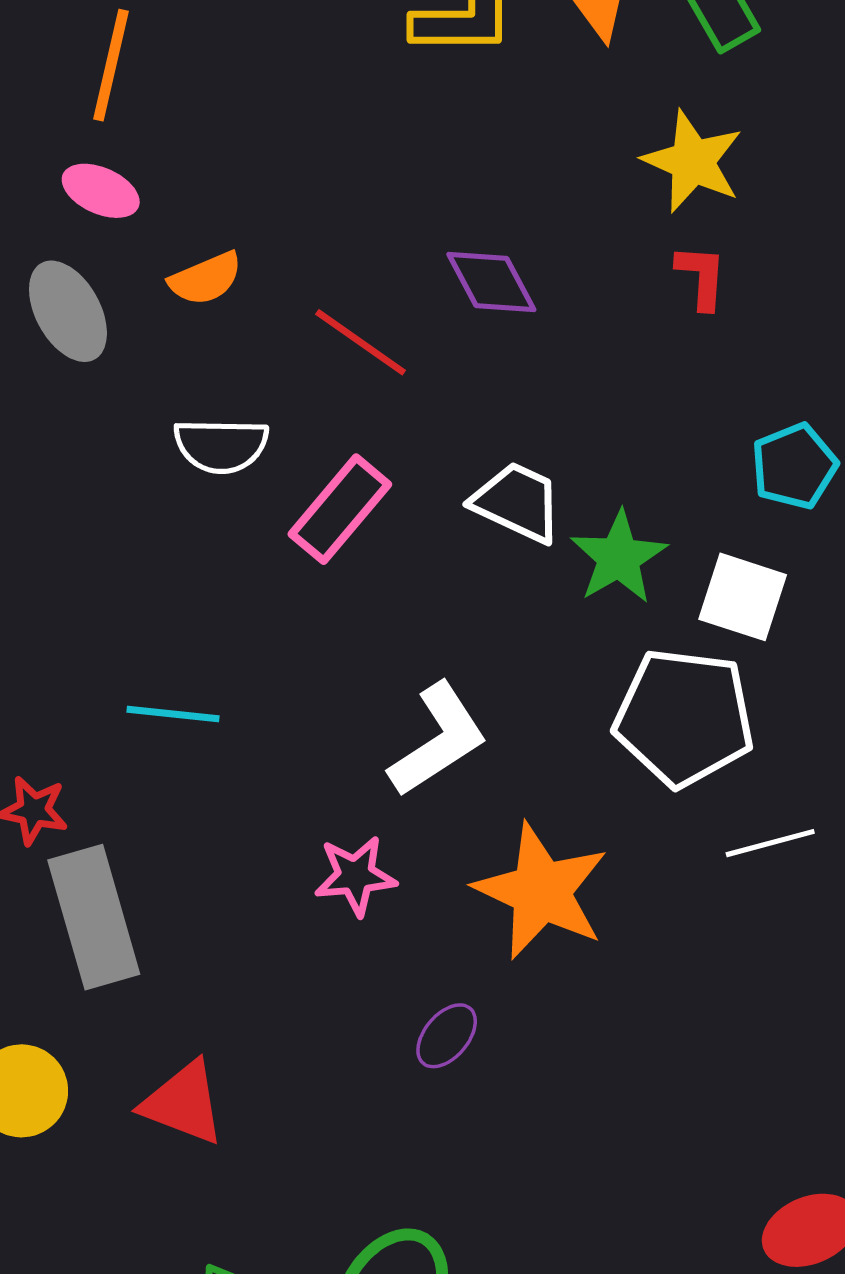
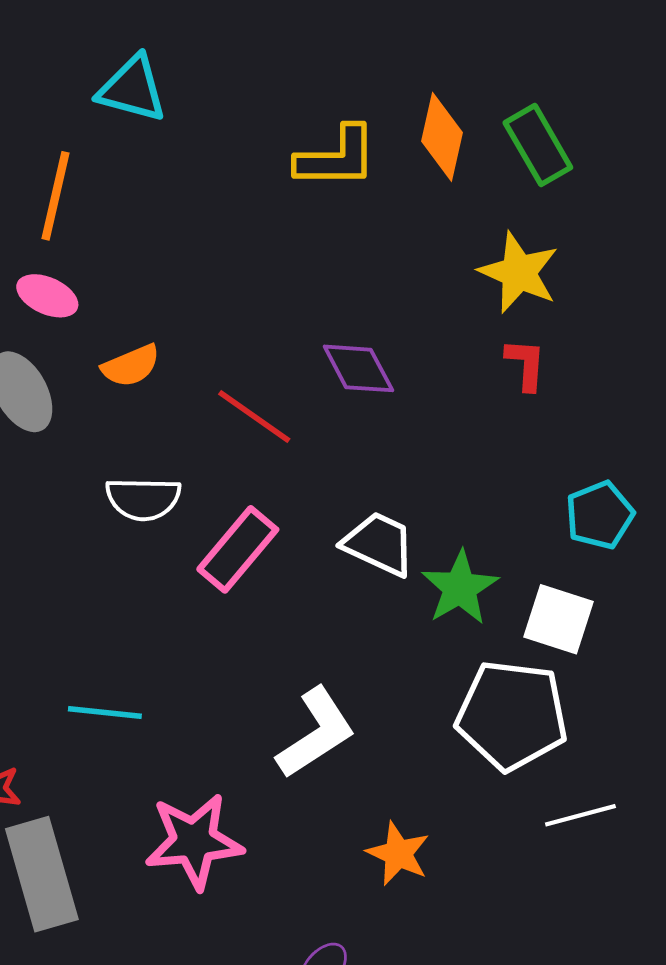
pink star: (355, 876) -> (194, 841), moved, size x1.5
orange star: (541, 891) -> (398, 854), size x0.6

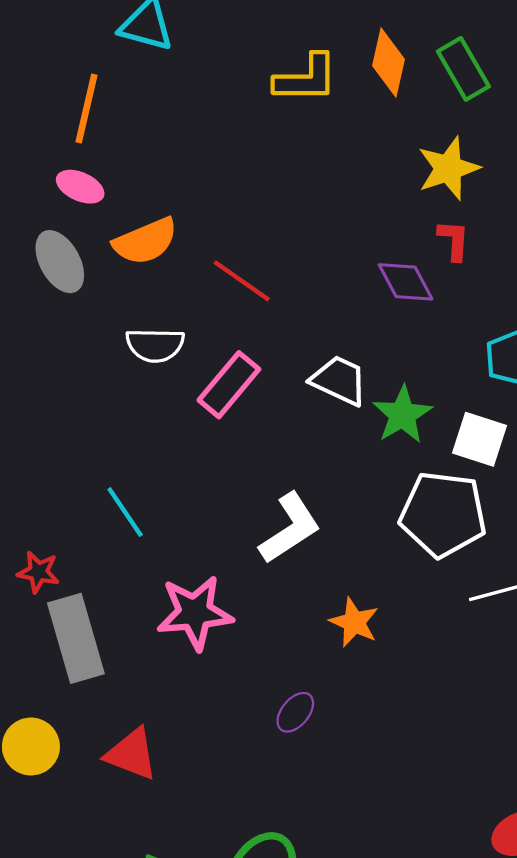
yellow star: (519, 273) -> (448, 168), turned 30
orange semicircle: (131, 366) -> (145, 241), size x1.4
purple diamond: (358, 368) -> (406, 282), moved
cyan line: (105, 712) -> (125, 512), turned 50

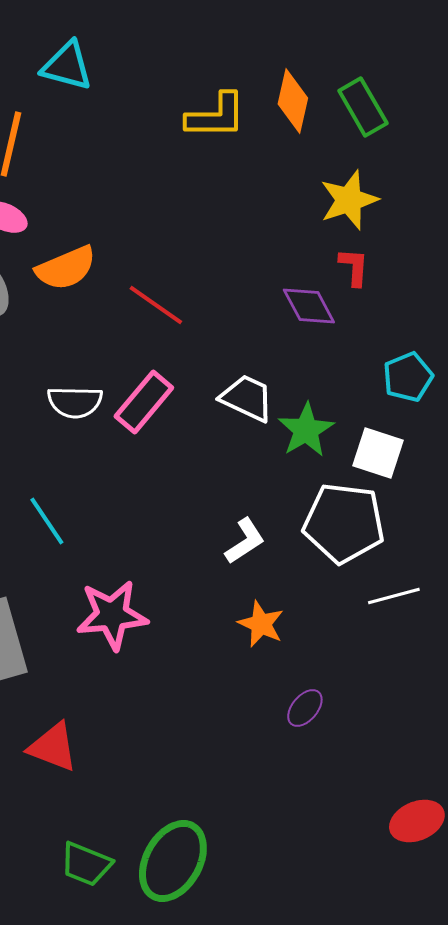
white semicircle: (155, 345) -> (75, 402), moved
white L-shape: (290, 528) -> (245, 541), moved, size x0.7
purple ellipse: (295, 712) -> (305, 708), moved

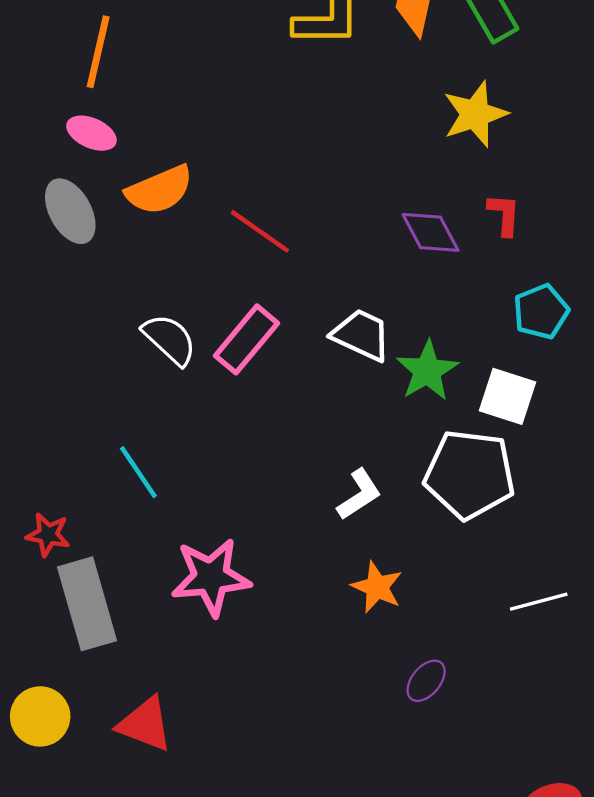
red L-shape: (354, 267) -> (504, 215), moved
white semicircle: (75, 402) -> (170, 339), turned -138
white line: (394, 596) -> (539, 602), moved

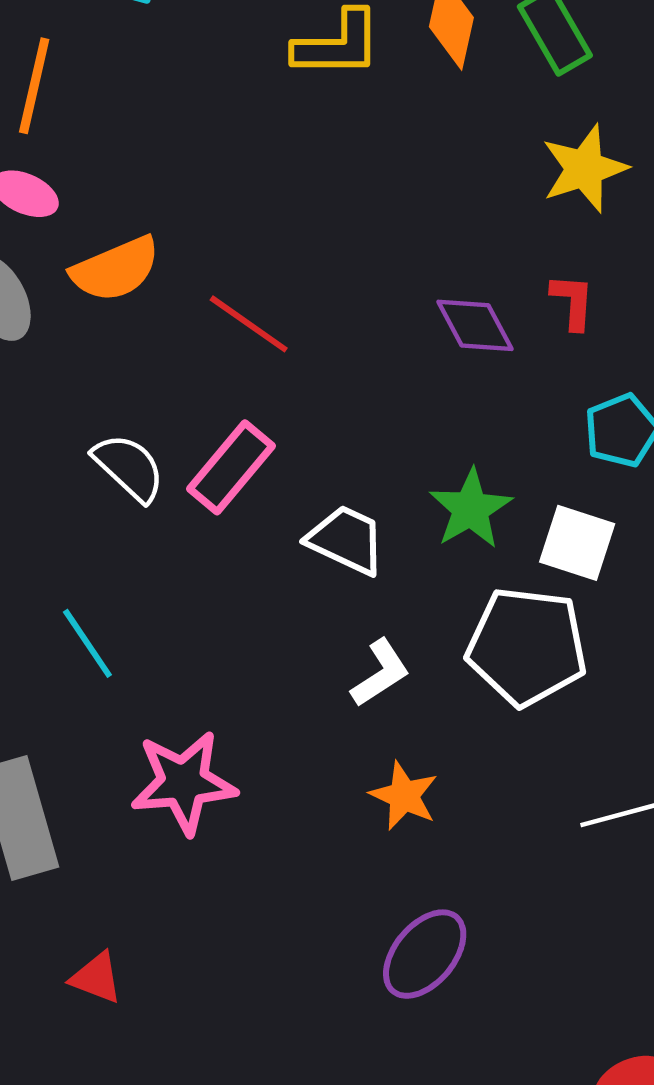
yellow star: (475, 114) -> (584, 169), moved
white trapezoid: (361, 335) -> (346, 540), moved
purple ellipse: (426, 681) -> (425, 954), moved, size x1.6
red triangle: (145, 724) -> (96, 978), size x0.7

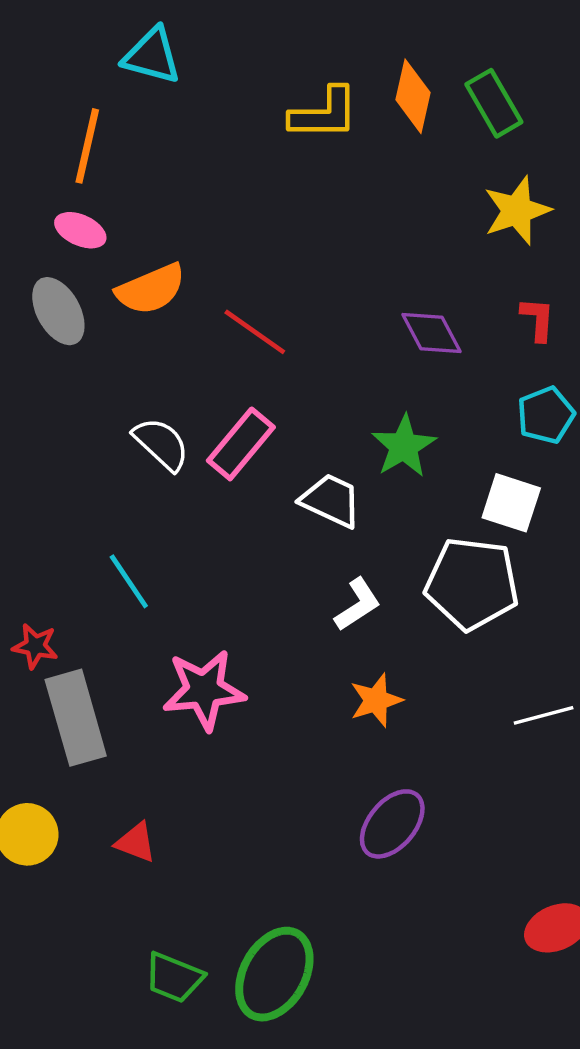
red L-shape: (573, 302) -> (538, 319), moved
green star: (471, 509) -> (404, 446), moved
orange star: (404, 796) -> (376, 700), turned 30

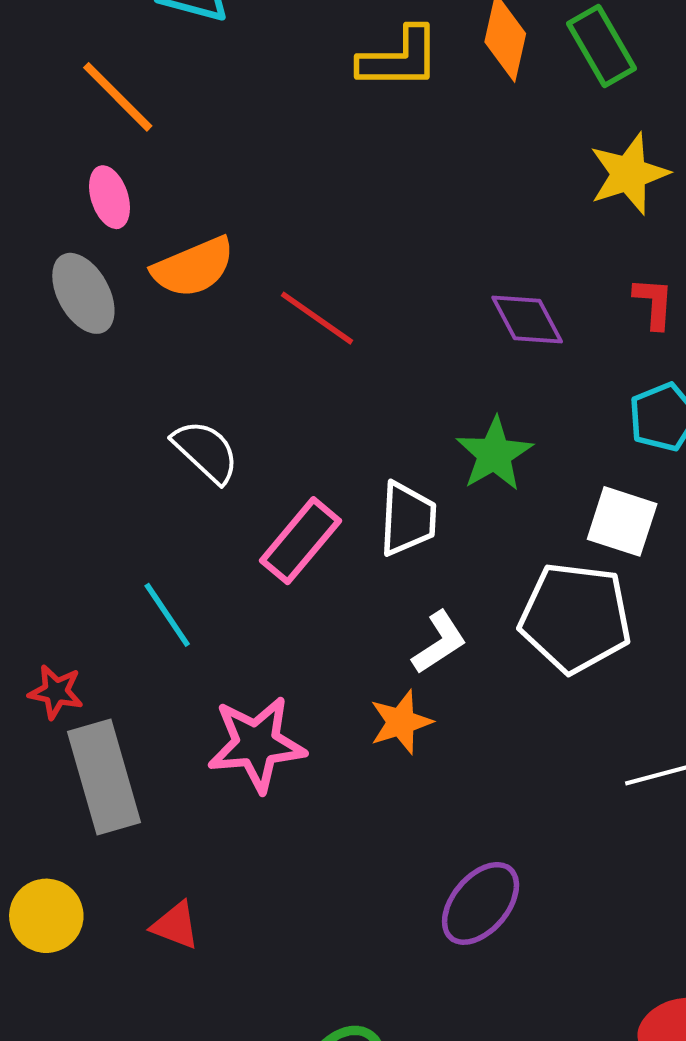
orange line: (87, 146) -> (118, 97), turned -58
pink ellipse: (80, 230) -> (110, 197), turned 48
pink rectangle: (241, 444) -> (301, 541), moved
white trapezoid: (331, 501) -> (408, 519), turned 68
orange star: (376, 700) -> (401, 722), moved

